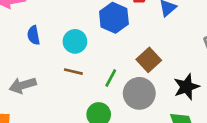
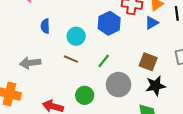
brown square: (149, 60) -> (148, 62), moved, turned -36
green line: (111, 78) -> (104, 61), moved

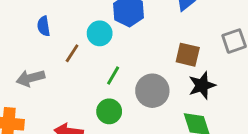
cyan circle: (76, 36) -> (100, 33), moved
brown line: (71, 59) -> (72, 53), moved, turned -72
green line: (104, 61) -> (113, 76), moved

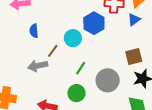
brown square: (188, 55) -> (134, 57), turned -30
gray arrow: (30, 78) -> (38, 66), moved

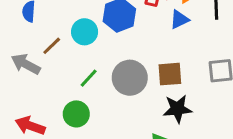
gray arrow: (38, 66) -> (26, 64), turned 30
gray circle: (108, 80) -> (130, 78), moved

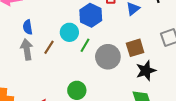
gray arrow: (26, 64) -> (27, 49), moved, turned 66
green line: (89, 78) -> (85, 45), moved

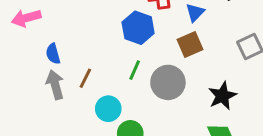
cyan circle: (69, 32) -> (108, 109), moved
brown square: (135, 48) -> (190, 45), moved

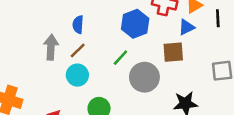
blue semicircle: (53, 54) -> (78, 25), moved
cyan circle: (108, 109) -> (77, 75), moved

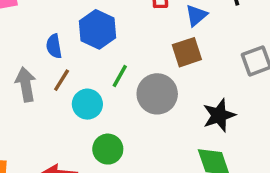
blue hexagon: (135, 24) -> (98, 29), moved
cyan circle: (77, 75) -> (87, 104), moved

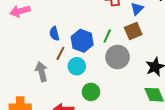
blue hexagon: (98, 29) -> (82, 41), moved
green line: (120, 76) -> (107, 36), moved
gray arrow: (26, 84) -> (42, 72), moved

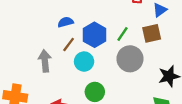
blue semicircle: (54, 34) -> (66, 22), turned 80

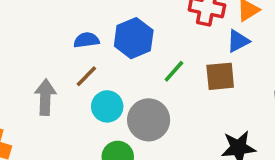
blue hexagon: (94, 35) -> (134, 38), moved
gray circle: (130, 59) -> (149, 120), moved

